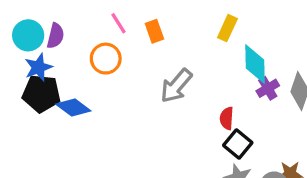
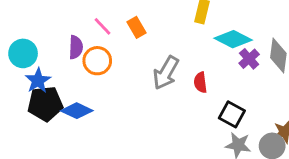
purple semicircle: (55, 36) -> (76, 47), moved
cyan diamond: (255, 64) -> (233, 39), turned -51
red semicircle: (227, 118) -> (200, 82), moved

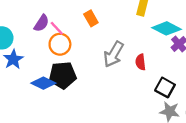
pink line: (103, 26) -> (57, 28), moved
purple semicircle: (76, 47) -> (42, 23), moved, turned 30
black pentagon: (45, 104) -> (63, 75), moved

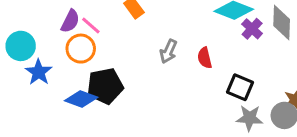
orange circle: (60, 44) -> (81, 49), moved
gray arrow: (114, 54) -> (168, 51), size x0.7

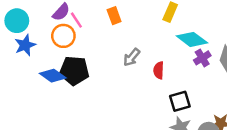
black square: (240, 87) -> (180, 101), turned 35

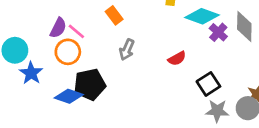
gray arrow: (132, 57) -> (127, 50), moved
red semicircle: (159, 70) -> (177, 58), turned -105

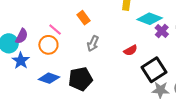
purple semicircle: (58, 28) -> (22, 36), moved
black pentagon: (90, 84) -> (81, 79), moved
black square: (208, 84) -> (154, 70), size x1.4

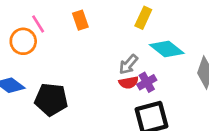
purple cross: (162, 31) -> (147, 82), moved
gray arrow: (93, 43) -> (128, 64), moved

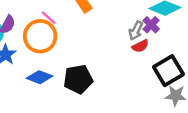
orange circle: (23, 41) -> (40, 36), size x1.4
purple cross: (147, 82) -> (151, 25), moved

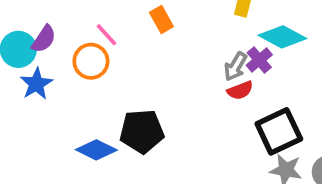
orange circle: (40, 36) -> (91, 61), size x0.7
blue diamond: (39, 77) -> (96, 150), moved

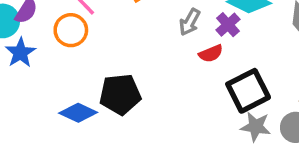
gray arrow: (235, 67) -> (190, 22), moved

